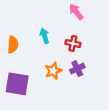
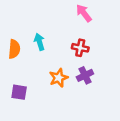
cyan arrow: (45, 36) -> (39, 42), moved
purple square: (17, 84) -> (19, 92), size x0.6

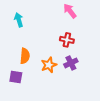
cyan arrow: (39, 42) -> (19, 20), moved
orange semicircle: (14, 49) -> (25, 56), moved

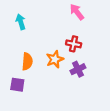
orange star: (49, 65) -> (55, 59), moved

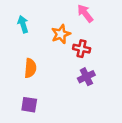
orange star: (55, 59) -> (61, 34), moved
purple square: (17, 85) -> (29, 105), moved

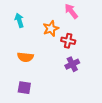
orange semicircle: (30, 68) -> (25, 57), turned 91

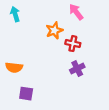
cyan arrow: (19, 20) -> (15, 14), moved
orange semicircle: (25, 57) -> (14, 67), moved

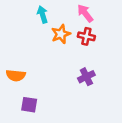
cyan arrow: (15, 14) -> (43, 14), moved
red cross: (73, 44) -> (86, 36), moved

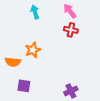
orange star: (61, 34) -> (33, 50), moved
purple cross: (86, 77) -> (71, 91), moved

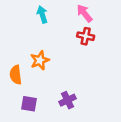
orange semicircle: (13, 62) -> (16, 75), turned 77
purple cross: (71, 91) -> (68, 100), moved

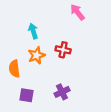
cyan arrow: (42, 14) -> (33, 31), moved
red cross: (86, 36) -> (63, 50), moved

